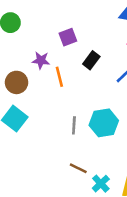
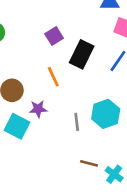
purple star: (41, 60) -> (38, 109), moved
black rectangle: (91, 60) -> (82, 54), size x1.5

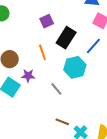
cyan hexagon: (106, 114) -> (75, 67), moved
gray line: (77, 122) -> (56, 89), turned -40

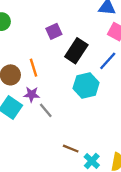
orange line: (42, 52) -> (34, 68), moved
gray line: (56, 89) -> (46, 110), moved

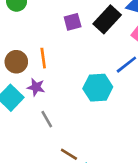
black rectangle: (76, 51) -> (107, 19), moved
gray line: (46, 110) -> (47, 119), moved

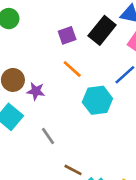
orange line: (43, 58) -> (72, 69), moved, turned -36
purple star: (36, 87) -> (36, 91), moved

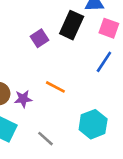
orange line: (72, 69) -> (55, 87), moved
cyan hexagon: (97, 100) -> (93, 124), moved

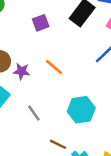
purple square: (40, 38) -> (41, 23), moved

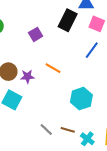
gray line: (34, 113) -> (46, 129), moved

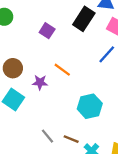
purple square: (36, 34) -> (47, 31), turned -32
purple star: (27, 76) -> (40, 82), moved

